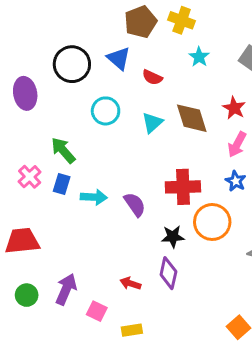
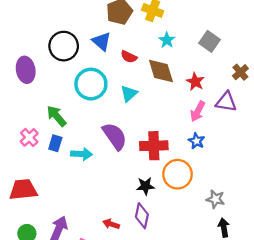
cyan circle: (106, 111) -> (91, 84), size x1.4
brown diamond: (192, 118) -> (161, 71), moved
purple semicircle: (135, 204) -> (115, 136), moved, size x1.4

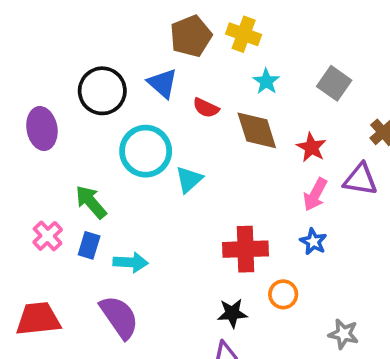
cyan triangle: (129, 94) -> (189, 179), moved
purple semicircle: (115, 136) -> (119, 317), moved
orange circle: (178, 174) -> (283, 294), size x0.6

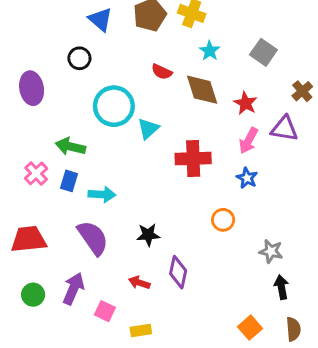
blue triangle: (163, 83) -> (100, 19), moved
black circle: (102, 91) -> (79, 58), size x0.6
green arrow: (91, 202) -> (70, 147), turned -36
red cross: (245, 249) -> (193, 159), moved
black star: (232, 313) -> (148, 235), moved

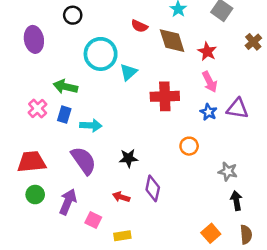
purple triangle: (284, 129) -> (238, 108), moved
pink arrow: (248, 141) -> (210, 82), turned -55
green circle: (33, 295) -> (35, 195), moved

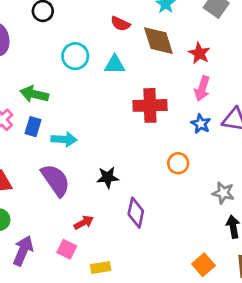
cyan circle: (101, 54) -> (75, 56), size x0.7
cyan triangle: (128, 72) -> (115, 65), moved, turned 42
pink arrow: (210, 82) -> (202, 89), turned 45
red arrow: (121, 197) -> (84, 222), moved, turned 133
purple arrow: (68, 202) -> (23, 251), moved

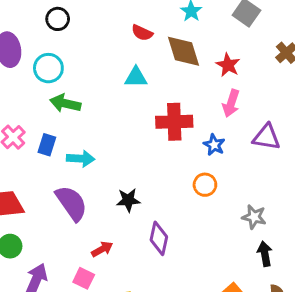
cyan circle: (75, 56) -> (48, 68), moved
green arrow: (34, 94) -> (65, 103), moved
blue star: (201, 124) -> (214, 145), moved

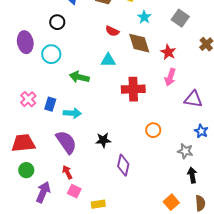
green arrow: (65, 103) -> (79, 77), moved
blue star: (214, 145) -> (201, 131), moved
red arrow: (102, 249) -> (67, 172), moved, turned -88

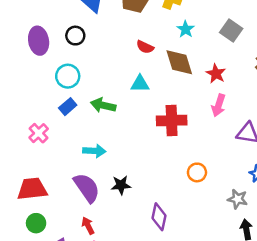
purple ellipse: (25, 42) -> (39, 41), moved
blue rectangle: (50, 104) -> (68, 107), moved, turned 32
black star: (103, 140) -> (121, 185), moved

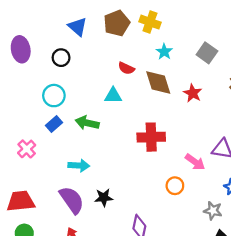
purple ellipse: (39, 41) -> (21, 49), moved
cyan triangle: (140, 84) -> (113, 96), moved
pink arrow: (219, 105) -> (195, 162), moved, turned -72

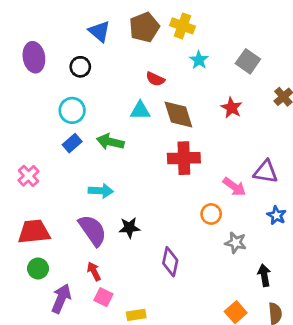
brown diamond: (158, 83) -> (178, 114), moved
pink cross: (27, 149) -> (28, 176), moved
gray star: (213, 211) -> (236, 243), moved

